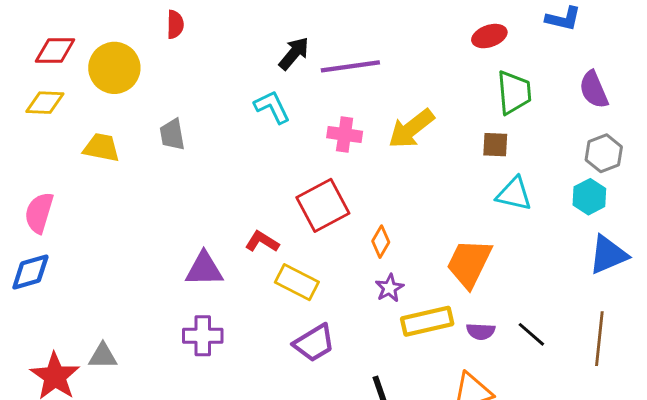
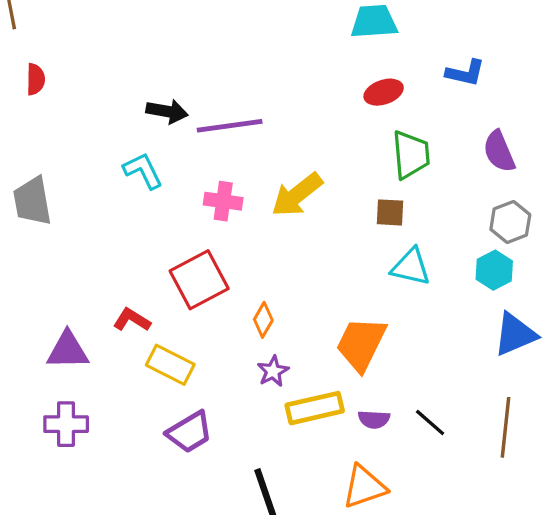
black arrow: (294, 53) -> (167, 111), turned 60
gray trapezoid: (172, 134) -> (32, 201), size x1.4

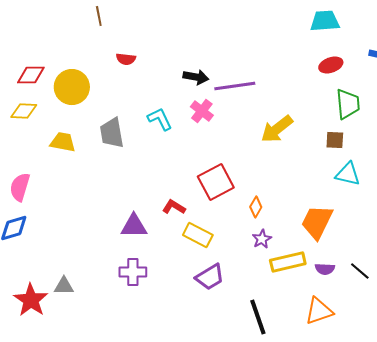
red semicircle: (36, 79) -> (126, 59), moved, turned 96
cyan L-shape: (143, 171) -> (160, 119), moved
pink cross: (223, 201) -> (202, 111), moved, turned 30

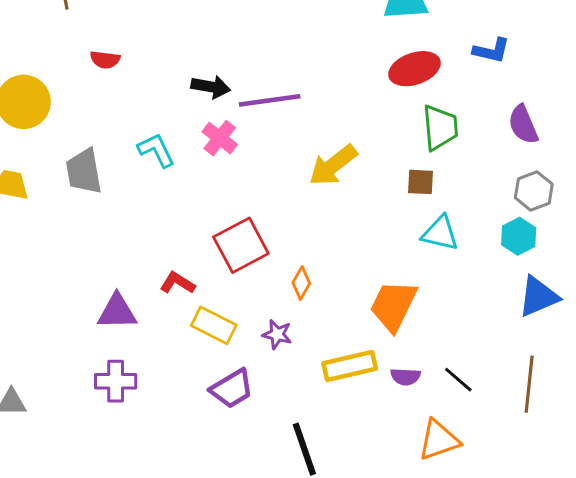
red ellipse: (331, 65) -> (415, 69), size x1.4
purple star: (262, 239) -> (277, 334), moved, turned -30
orange triangle: (319, 311) -> (439, 440), moved

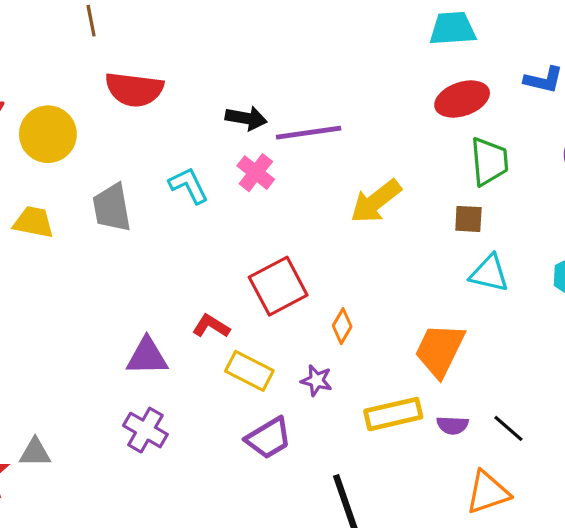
red semicircle: (105, 60) -> (134, 89), size x1.8
purple cross: (116, 381) -> (145, 430), turned 30

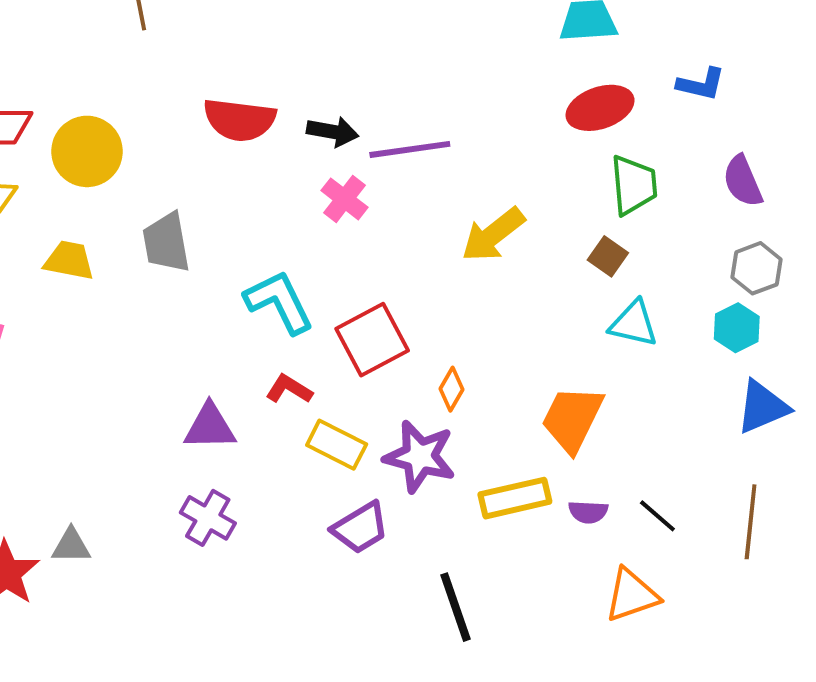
red semicircle: (134, 89) -> (240, 120), moved
cyan L-shape: (189, 185) -> (279, 302), moved, size x1.4
brown square: (468, 219) -> (608, 256), turned 32
purple star: (317, 380) -> (420, 456), size x1.8

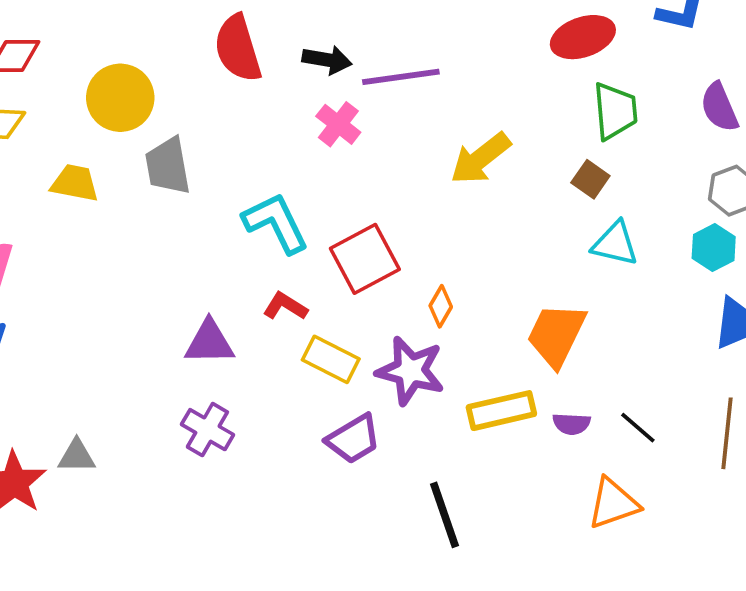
red semicircle: (240, 120) -> (238, 48), turned 66
yellow circle: (87, 151) -> (120, 98), moved

